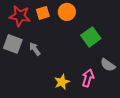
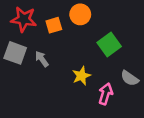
orange square: (43, 13) -> (54, 25), moved
yellow star: (62, 82) -> (81, 76), moved

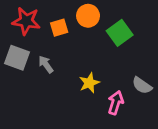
green square: (109, 44) -> (120, 33), moved

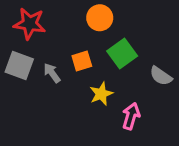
orange square: (59, 28) -> (82, 61), moved
green square: (120, 33) -> (122, 54), moved
gray semicircle: (142, 85) -> (161, 76), moved

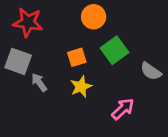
gray arrow: (52, 73) -> (39, 82), moved
yellow star: (101, 94) -> (81, 87), moved
pink arrow: (131, 116) -> (123, 109), turned 30

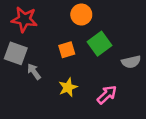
gray semicircle: (151, 71) -> (131, 62), turned -48
yellow star: (81, 87) -> (68, 87), moved

